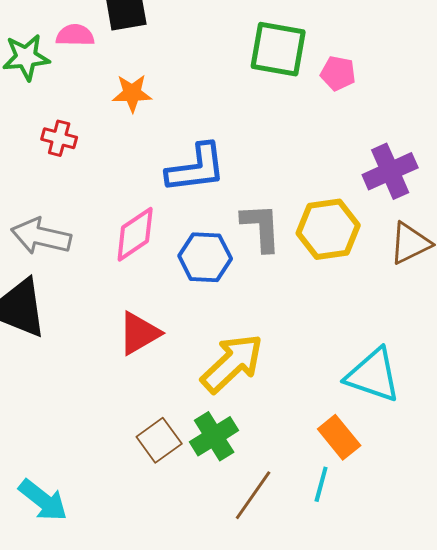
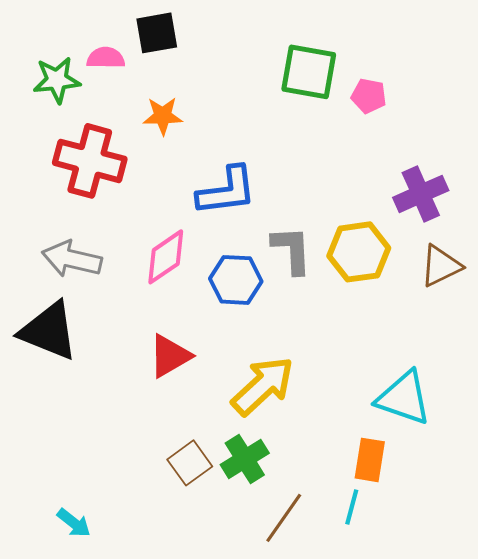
red cross: (59, 138) -> (90, 161), size x2.0
orange rectangle: (339, 437) -> (370, 460), turned 48
cyan arrow: (43, 500) -> (74, 523), size x0.7

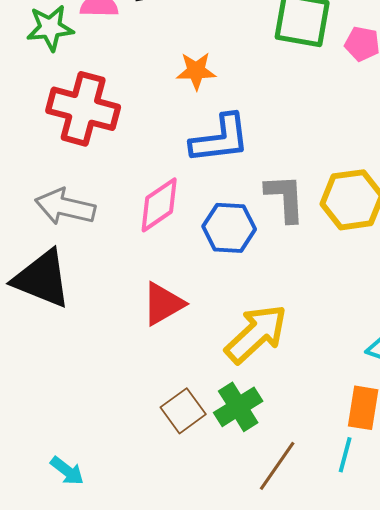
orange star: (163, 116) -> (196, 71), moved

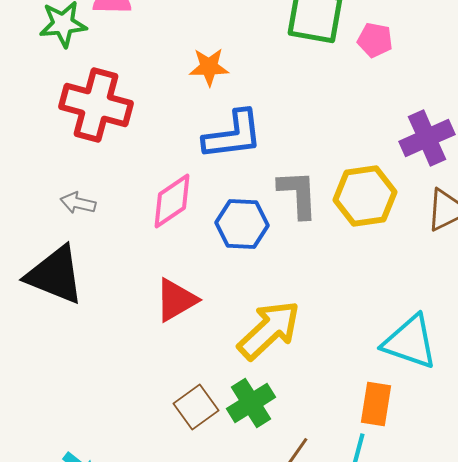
gray arrow: (65, 207) -> (78, 203), size x0.6

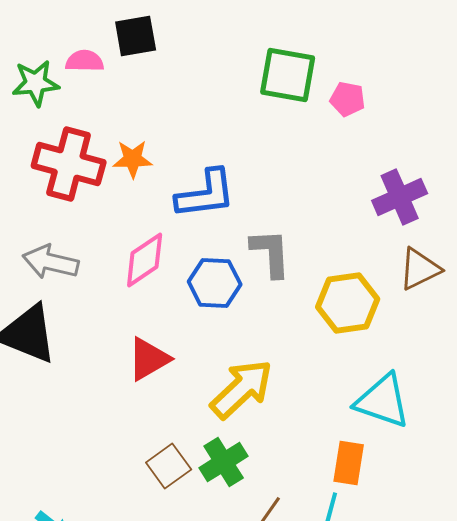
orange star: (209, 67) -> (133, 159), moved
yellow hexagon: (365, 196) -> (348, 303), moved
gray arrow: (78, 203) -> (51, 262), size x1.6

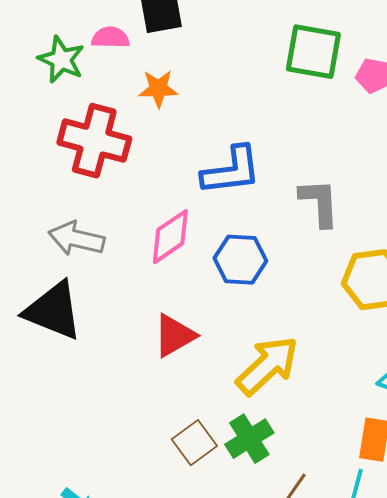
green star: (36, 83) -> (61, 60), turned 30
orange star: (133, 159) -> (158, 89), moved
gray L-shape: (271, 253) -> (319, 203), moved

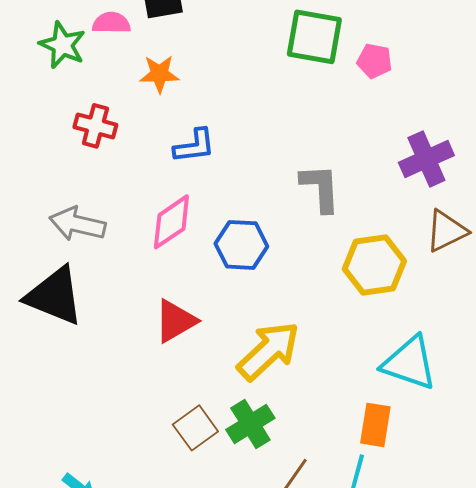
red cross: (94, 141) -> (95, 126), size x0.6
blue L-shape: (231, 171) -> (194, 146), moved, size x0.7

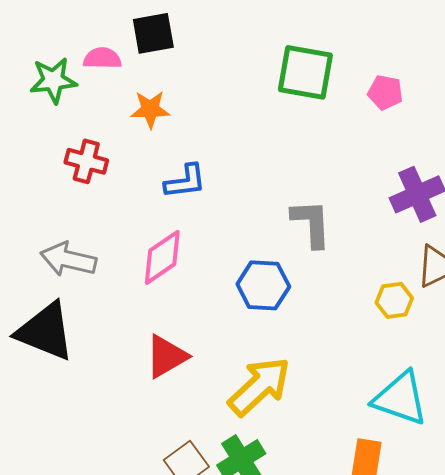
green star: (62, 45) -> (53, 80), turned -30
pink pentagon: (374, 61) -> (385, 92), moved
blue hexagon: (241, 245) -> (263, 285), moved
yellow hexagon: (374, 265) -> (394, 300), moved, size x0.6

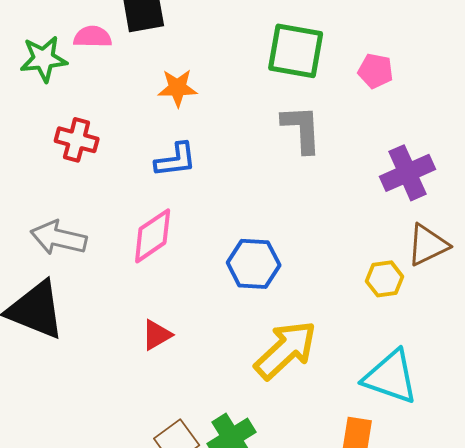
orange star: (150, 109) -> (178, 88), moved
gray L-shape: (311, 223) -> (302, 129), moved
red triangle: (166, 356) -> (157, 335), size x0.7
yellow arrow: (259, 386) -> (286, 350), moved

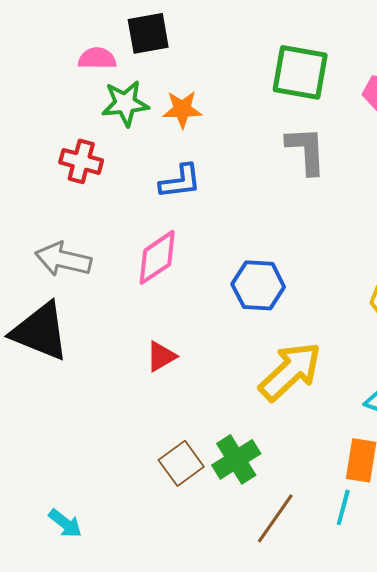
green star: (44, 59) -> (125, 103), moved

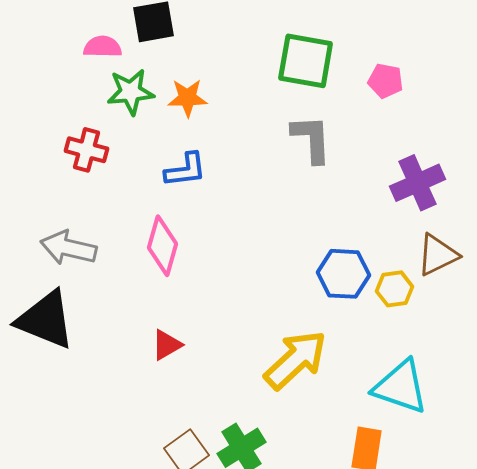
pink diamond: (157, 257) -> (163, 246), turned -40
blue hexagon: (258, 285) -> (344, 274), moved

